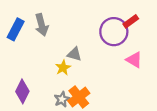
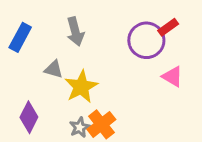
gray arrow: (42, 25) -> (75, 32), moved
gray triangle: (74, 54) -> (54, 69), moved
yellow star: (63, 68) -> (81, 87), size x1.6

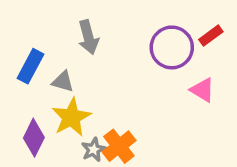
red rectangle: (168, 27) -> (211, 36), moved
blue rectangle: (20, 37) -> (30, 66), moved
yellow star: (81, 87) -> (71, 117), moved

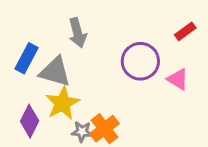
purple circle: (172, 47) -> (140, 61), moved
gray triangle: (63, 81) -> (55, 72), size x1.6
gray star: (93, 150) -> (82, 132), turned 30

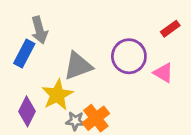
gray arrow: (77, 33) -> (39, 30), moved
gray triangle: (55, 72) -> (78, 66), moved, turned -36

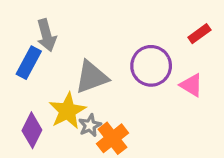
gray star: (75, 121) -> (90, 125), moved, turned -30

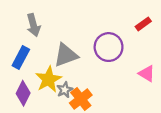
blue rectangle: (29, 63) -> (21, 57), moved
pink triangle: (191, 85) -> (147, 74), moved

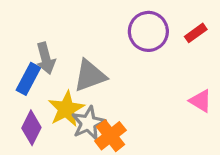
gray arrow: (33, 25) -> (46, 58), moved
purple circle: (109, 47) -> (148, 31), moved
gray star: (65, 90) -> (88, 123), size x1.5

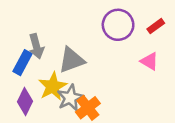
pink triangle: (200, 101) -> (149, 61), moved

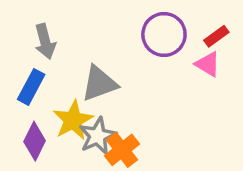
gray arrow: (36, 46) -> (45, 41), moved
pink triangle: (149, 61) -> (208, 64), moved

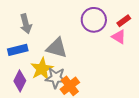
gray triangle: (99, 83) -> (57, 48), turned 35
blue rectangle: (31, 87) -> (18, 50), turned 48
gray star: (98, 136) -> (56, 78), turned 30

